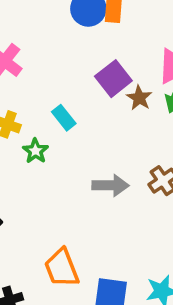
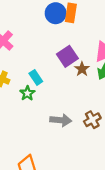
green star: (35, 151) -> (27, 93), moved

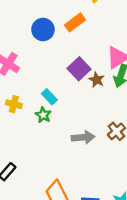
blue circle: (56, 13) -> (43, 29), moved
orange rectangle: (71, 13) -> (75, 22), turned 54

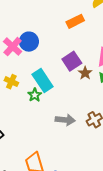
blue circle: (43, 29) -> (29, 42), moved
cyan rectangle: (49, 97) -> (43, 80), size x1.6

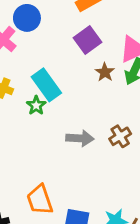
blue circle: (29, 42) -> (27, 18), moved
purple square: (72, 61) -> (87, 40), moved

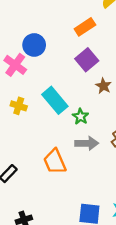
green star: (36, 105) -> (80, 117), moved
orange trapezoid: (40, 200) -> (55, 162), moved

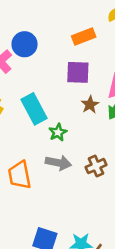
purple square: (87, 60) -> (78, 72), turned 30

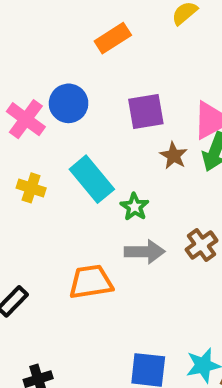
orange rectangle: (84, 36) -> (113, 38), moved
blue circle: (25, 44) -> (69, 103), moved
orange trapezoid: (20, 175) -> (91, 282), turned 104

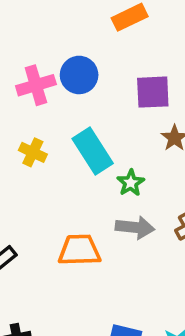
pink cross: (26, 119) -> (36, 85), turned 30

